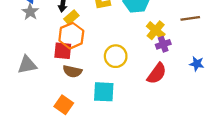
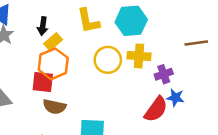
yellow cross: (156, 30) -> (139, 56), moved, turned -36
yellow circle: (116, 56) -> (108, 60), moved
blue star: (197, 64) -> (175, 98), moved

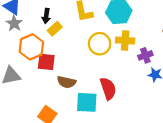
orange hexagon: (53, 64) -> (31, 47), moved
brown semicircle: (54, 107) -> (66, 82), moved
red semicircle: (156, 109) -> (108, 88), moved, turned -55

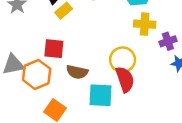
yellow circle: (100, 44) -> (123, 60), moved
orange hexagon: (31, 47) -> (37, 74), moved

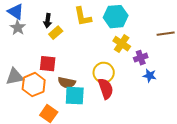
yellow cross: (145, 24) -> (122, 44), turned 30
cyan square: (100, 95) -> (75, 96), moved

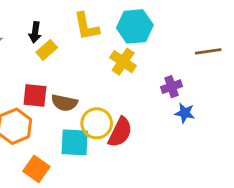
yellow cross: (122, 44) -> (123, 62), moved
yellow circle: (104, 73) -> (97, 123), moved
brown semicircle: (67, 83) -> (64, 103), moved
red semicircle: (106, 89) -> (120, 132), turned 45

